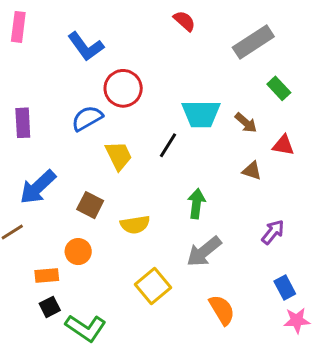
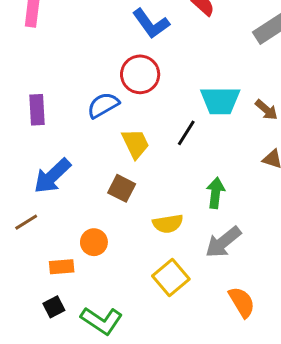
blue L-shape: (86, 46) -> (151, 24), moved
brown square: (90, 205) -> (122, 188), moved
yellow semicircle: (135, 225) -> (168, 224), moved
black square: (50, 307) -> (54, 307), moved

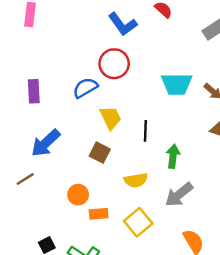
black line: (186, 133) -> (145, 131), moved, turned -30
orange rectangle: (62, 267) -> (99, 214), moved

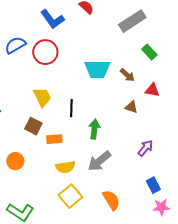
blue semicircle: (85, 88) -> (15, 45), moved
yellow semicircle: (136, 180) -> (65, 167), moved
orange rectangle: (99, 214) -> (54, 139), moved
yellow square: (138, 222) -> (70, 196), moved

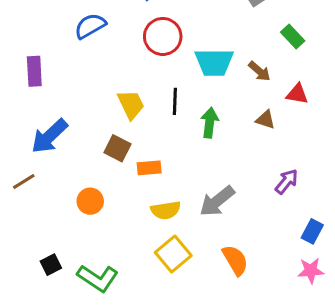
red circle: (45, 52) -> (163, 36), moved
black line: (71, 108) -> (175, 101), moved
green arrow: (94, 129) -> (210, 123), moved
blue rectangle: (153, 185) -> (312, 231), moved, turned 56

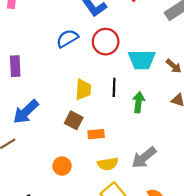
blue semicircle: (90, 26) -> (67, 38), moved
yellow trapezoid: (131, 104) -> (83, 89), turned 30
orange circle: (90, 201) -> (62, 166), moved

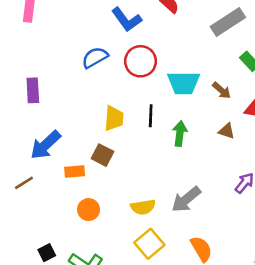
orange rectangle: (96, 134) -> (75, 172), moved

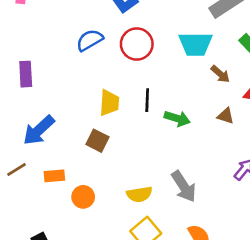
cyan trapezoid: (184, 83) -> (195, 44), moved
green arrow: (180, 134) -> (177, 118), turned 100
orange rectangle: (75, 172) -> (54, 176), moved
gray arrow: (186, 199) -> (184, 186), turned -84

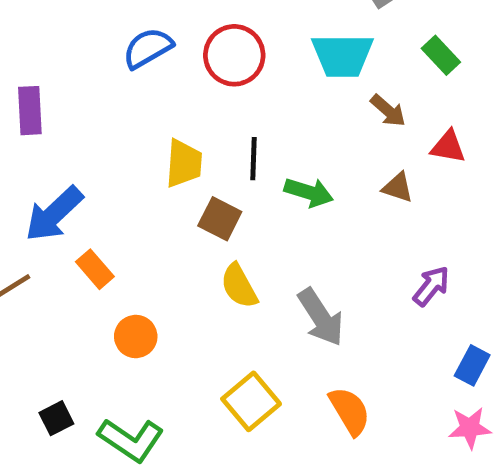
brown square: (98, 141) -> (220, 219), moved
orange rectangle: (54, 176) -> (95, 269), moved, turned 54
yellow semicircle: (139, 194) -> (239, 286), moved, turned 70

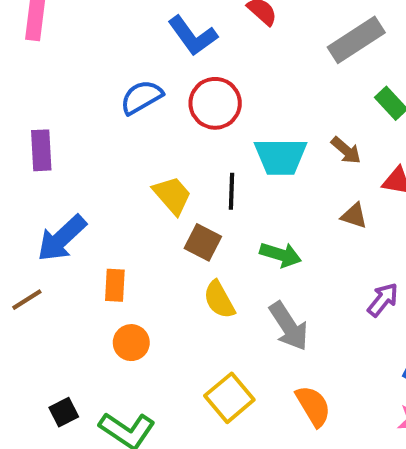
cyan trapezoid: (342, 55) -> (281, 156), moved
yellow trapezoid: (184, 163) -> (172, 195), turned -45
green arrow: (309, 192) -> (281, 255), moved
orange rectangle: (95, 269) -> (115, 285), moved, turned 44

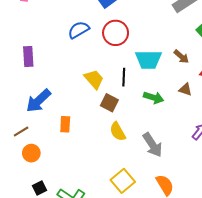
green arrow: (281, 255) -> (154, 98), moved
orange circle: (131, 343) -> (31, 153), moved

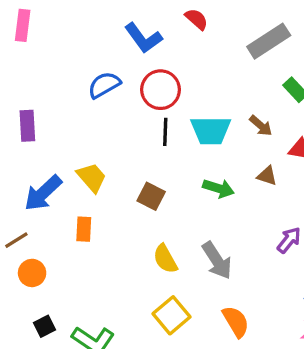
black line: (124, 77) -> (165, 132), moved
yellow trapezoid: (94, 79) -> (92, 177), moved
yellow semicircle: (118, 132) -> (165, 259), moved

